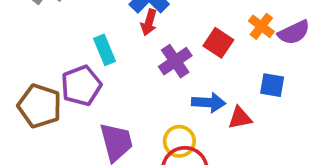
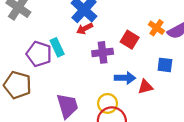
red arrow: (149, 22) -> (85, 29), turned 49
purple cross: (175, 61) -> (103, 52), turned 30
purple pentagon: (81, 86) -> (39, 54), moved, turned -30

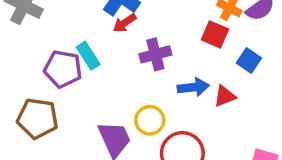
red square: (130, 40) -> (215, 34), moved
blue square: (165, 65) -> (249, 61), turned 35
yellow circle: (108, 103) -> (150, 120), moved

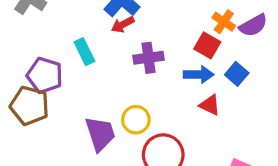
purple pentagon: (63, 69) -> (45, 75), moved
blue arrow: (193, 87) -> (199, 75), moved
red triangle: (225, 96) -> (210, 105), turned 40

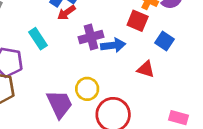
blue arrow: (199, 75) -> (113, 45), moved

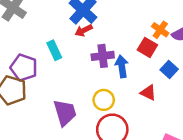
blue arrow: (113, 45) -> (122, 66), turned -100
yellow circle: (87, 89) -> (104, 100), moved

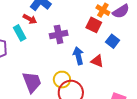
red arrow: (84, 30) -> (30, 19), moved, turned -120
blue arrow: (122, 66) -> (78, 56), moved
yellow circle: (104, 100) -> (62, 80), moved

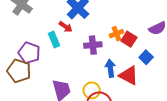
orange cross: (103, 10) -> (116, 34), moved, turned 32
red triangle: (97, 61) -> (129, 75), size x1.5

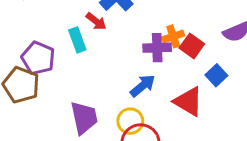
purple cross: (93, 45) -> (157, 48), moved
blue arrow: (110, 68) -> (143, 86), moved, turned 54

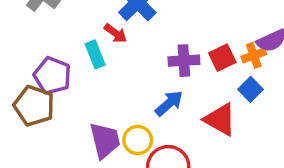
orange cross: (173, 36) -> (254, 55), moved
red square: (192, 46) -> (222, 58), turned 30
yellow circle: (130, 121) -> (138, 140), moved

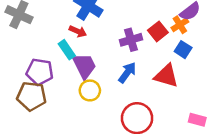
purple trapezoid: (105, 140) -> (84, 66), moved
yellow circle: (138, 140) -> (90, 90), moved

